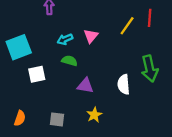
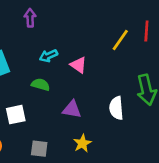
pink triangle: (91, 36) -> (78, 65), moved, turned -35
green semicircle: (69, 61) -> (41, 85), moved
white square: (37, 74) -> (16, 115), moved

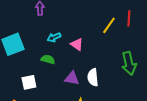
white semicircle: (116, 108) -> (93, 77), moved

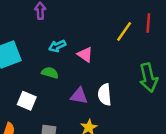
white square: (29, 82) -> (27, 101), turned 35

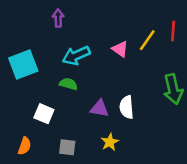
cyan arrow: (57, 46) -> (76, 56), size x1.5
pink triangle: (85, 54) -> (120, 49), moved

